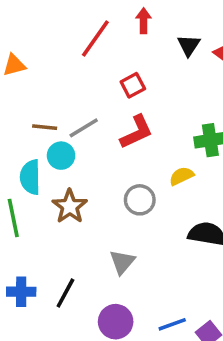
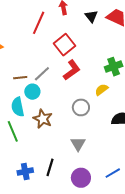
red square: (133, 85) -> (65, 45), size x1.5

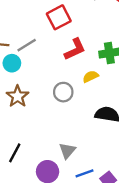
red L-shape: (72, 70) -> (75, 49), moved
gray triangle: (78, 144) -> (67, 151), moved

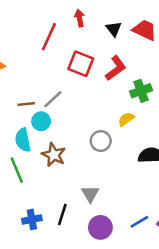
red square: (59, 17) -> (81, 64), turned -30
red L-shape: (75, 49) -> (116, 68), moved
gray triangle: (67, 151) -> (90, 194), moved

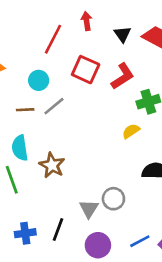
cyan circle: (41, 121) -> (39, 80), moved
gray circle: (101, 141) -> (113, 199), moved

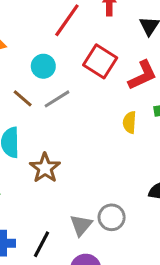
brown line: (25, 110) -> (23, 98), turned 36
yellow semicircle: (131, 131) -> (130, 122), moved, turned -60

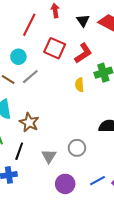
gray triangle: (81, 225) -> (49, 156), moved
black line: (41, 244) -> (19, 151), moved

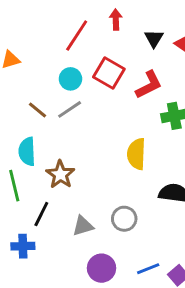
cyan circle: (18, 57) -> (70, 79), moved
yellow semicircle: (79, 85) -> (136, 154), moved, size x1.5
gray triangle: (49, 156) -> (83, 226), turned 35

